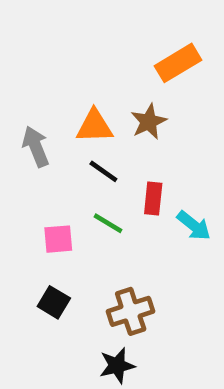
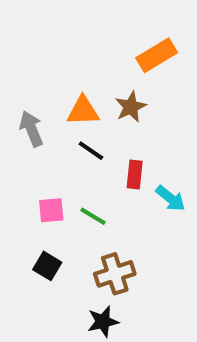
green line: (108, 223) -> (93, 216), moved

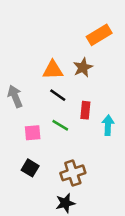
gray arrow: (31, 129) -> (15, 96), moved
cyan arrow: (170, 198) -> (108, 125), turned -126
green line: (93, 216) -> (60, 125), moved

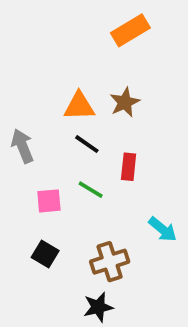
orange rectangle: (99, 35) -> (130, 30), moved
cyan arrow: (108, 125) -> (163, 229), moved, turned 126

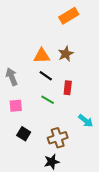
pink square: (49, 201) -> (16, 106), moved

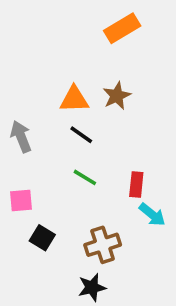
red rectangle: (68, 88) -> (136, 185), moved
pink square: (16, 106) -> (21, 200), moved

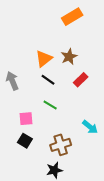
orange triangle: (74, 99) -> (44, 59), turned -36
red rectangle: (136, 185) -> (81, 80), moved, turned 40
pink square: (21, 200) -> (26, 119), moved

